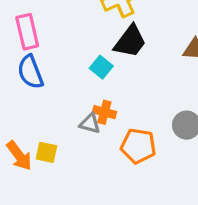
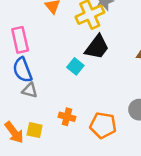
orange cross: (104, 112) -> (67, 117), moved
gray triangle: (90, 123) -> (30, 90), moved

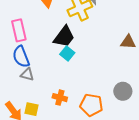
black trapezoid: (97, 47) -> (64, 37), moved

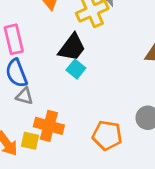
orange cross: (60, 98) -> (49, 126), moved, size x1.5

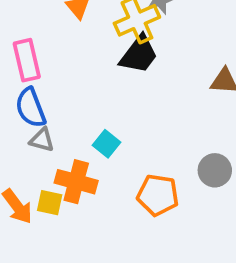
black trapezoid: (72, 47) -> (139, 54), moved
cyan square: (76, 69) -> (107, 144), moved

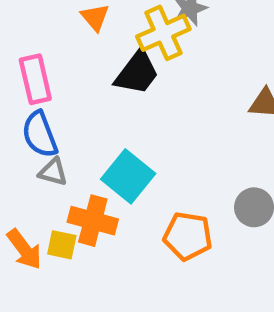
black trapezoid: (139, 54) -> (137, 73), moved
cyan square: (107, 144) -> (128, 176), size x1.6

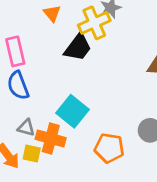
gray triangle: (53, 172) -> (26, 128), moved

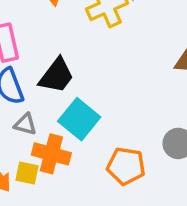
black trapezoid: (78, 47) -> (57, 76), moved
gray triangle: (26, 128) -> (25, 124), moved

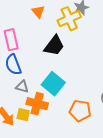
black trapezoid: (57, 76) -> (54, 46), moved

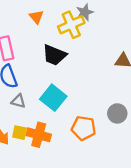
black trapezoid: (54, 46) -> (54, 55), turned 75
orange cross: (37, 104) -> (39, 135), moved

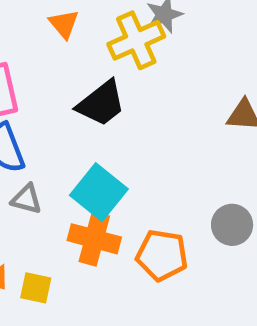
black trapezoid: (54, 55) -> (101, 103), turned -60
yellow square: (20, 133) -> (36, 288), moved
orange cross: (39, 135) -> (94, 239), moved

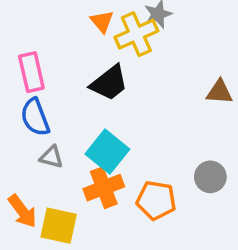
orange triangle: (64, 24) -> (102, 21), moved
orange cross: (94, 239) -> (104, 188), turned -36
yellow square: (36, 288) -> (59, 226), size x1.5

